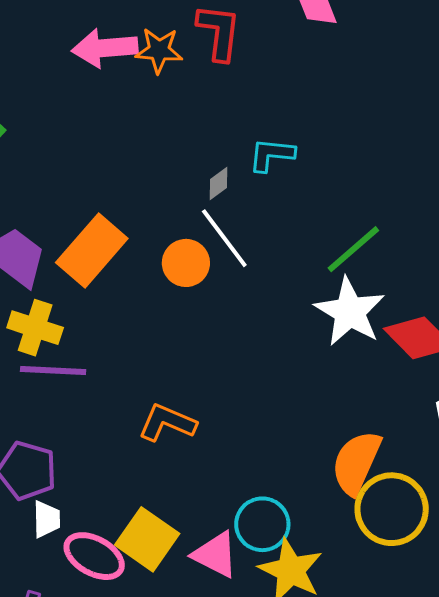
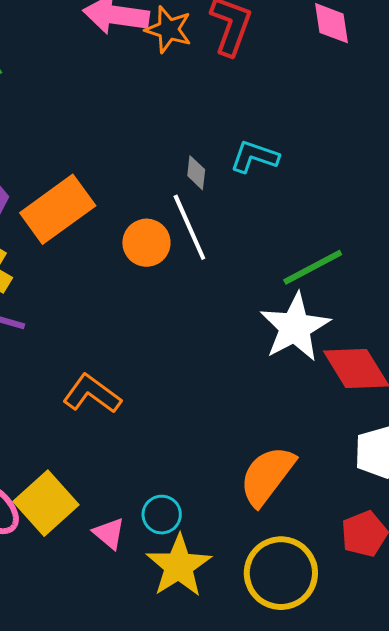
gray diamond: (218, 183) -> (196, 173), turned -60
yellow circle: (392, 509) -> (281, 573), moved
cyan circle: (262, 524) -> (162, 515), size x0.7
pink triangle: (215, 555) -> (109, 533), size x0.7

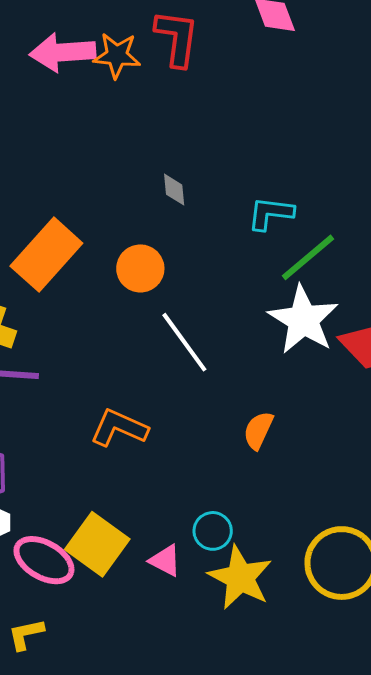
cyan L-shape: (254, 157) -> (271, 213), moved
white line: (189, 227) -> (184, 342), moved
orange semicircle: (267, 476) -> (258, 430), moved, size x0.6

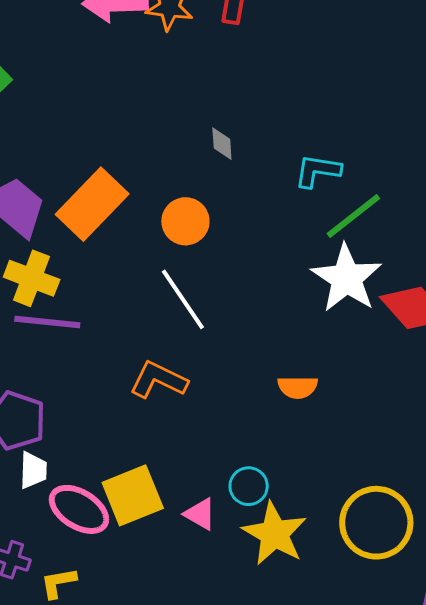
white line: (184, 342) -> (183, 299), moved
orange semicircle: (258, 430) -> (298, 387), turned -117
yellow square: (97, 544) -> (133, 495), turned 30

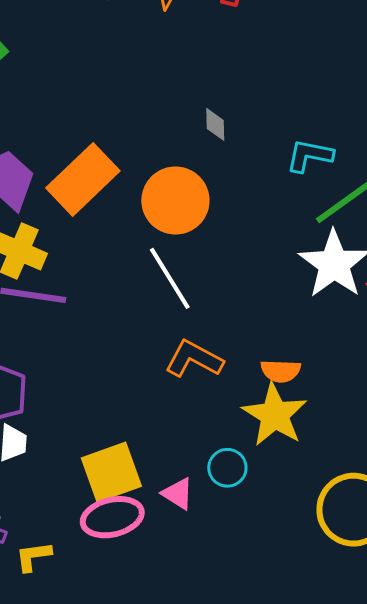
orange circle: (185, 221) -> (175, 201), size x1.4
orange L-shape: (158, 380) -> (194, 359), moved
pink ellipse: (79, 509) -> (112, 517), moved, turned -48
yellow star: (274, 534) -> (275, 415), moved

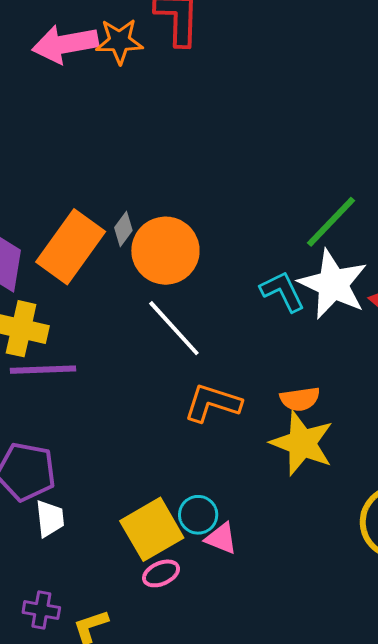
gray diamond: (215, 124) -> (123, 229), moved, turned 48
cyan L-shape: (310, 156) -> (282, 291), moved, turned 63
cyan circle: (227, 468) -> (198, 515), moved
pink ellipse: (112, 517) -> (161, 573), size x0.6

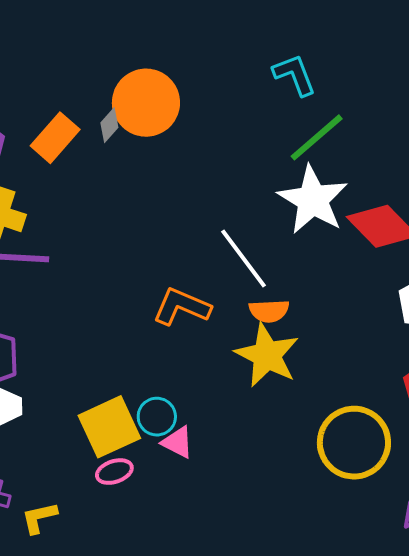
orange rectangle: (71, 247) -> (55, 138), size x0.7
orange circle: (165, 251) -> (146, 103), moved
cyan L-shape: (282, 291) -> (294, 75), moved
white line: (174, 328) -> (244, 259), moved

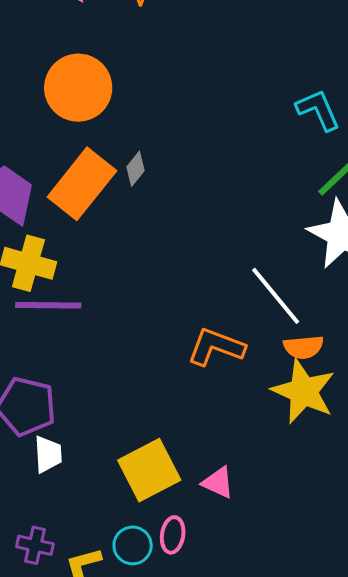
orange circle: (146, 103) -> (78, 88), moved
orange rectangle: (55, 138) -> (82, 184), size x1.4
cyan circle: (157, 417) -> (133, 545), moved
pink ellipse: (114, 472) -> (173, 535), moved, turned -60

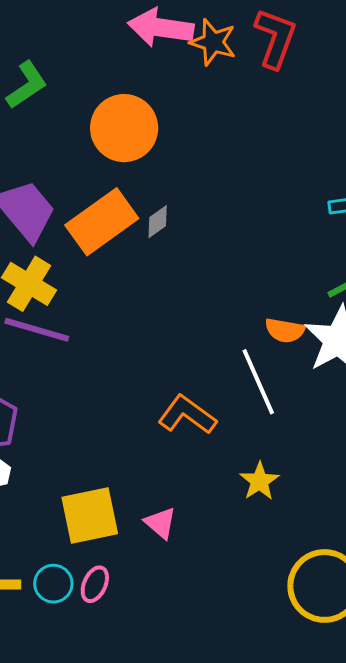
orange semicircle: (304, 347) -> (285, 330), moved
yellow star: (303, 391) -> (259, 481), size x0.6
pink triangle: (218, 483) -> (160, 523), moved

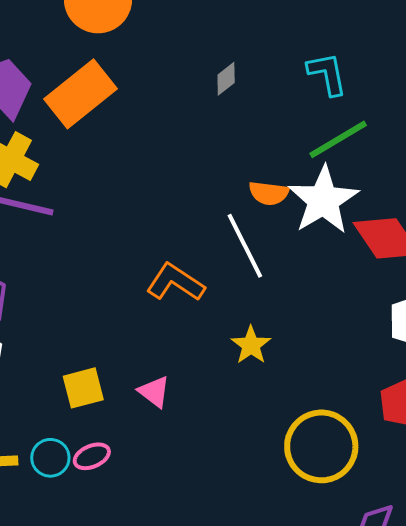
gray diamond: (158, 222) -> (226, 79), moved
yellow square: (90, 516) -> (83, 388), size x0.7
pink ellipse: (95, 584) -> (92, 456), turned 45

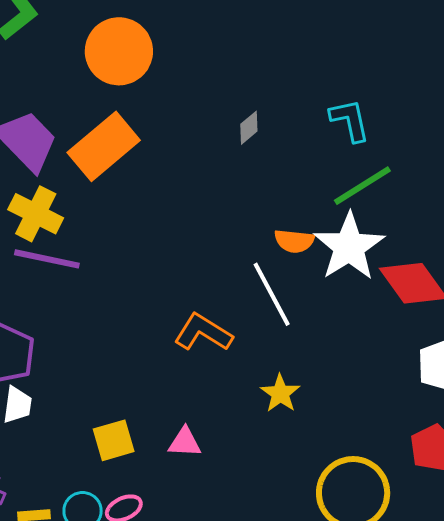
pink triangle: (154, 392) -> (185, 442), turned -33

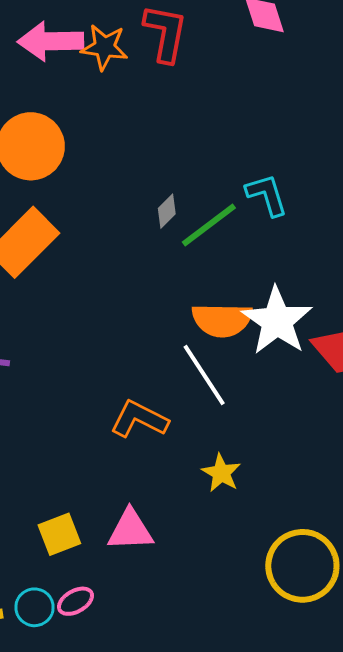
green line: (362, 186) -> (209, 225), moved
orange semicircle: (294, 241) -> (222, 320), size x1.5
pink triangle: (185, 442) -> (130, 530), size x1.4

